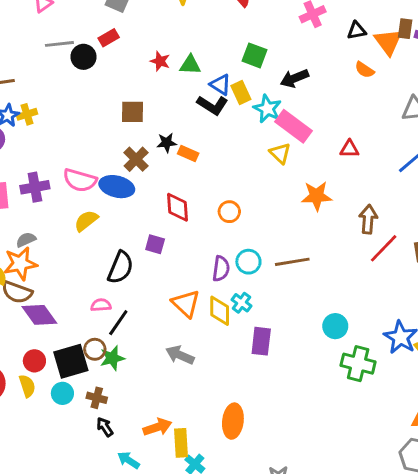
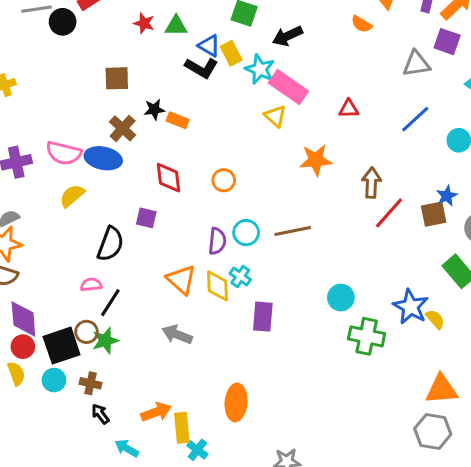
purple diamond: (39, 315) -> (23, 319), moved, turned 33

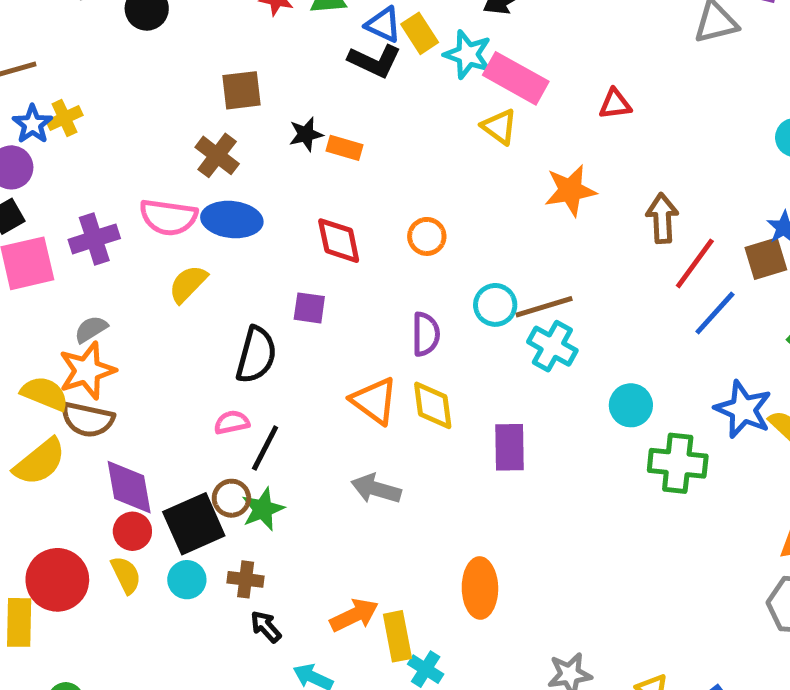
blue line: (415, 119) -> (715, 313), moved
brown cross: (123, 128) -> (217, 155), moved
cyan circle: (246, 233) -> (495, 305), moved
cyan cross: (240, 277) -> (552, 346), moved, size x1.4

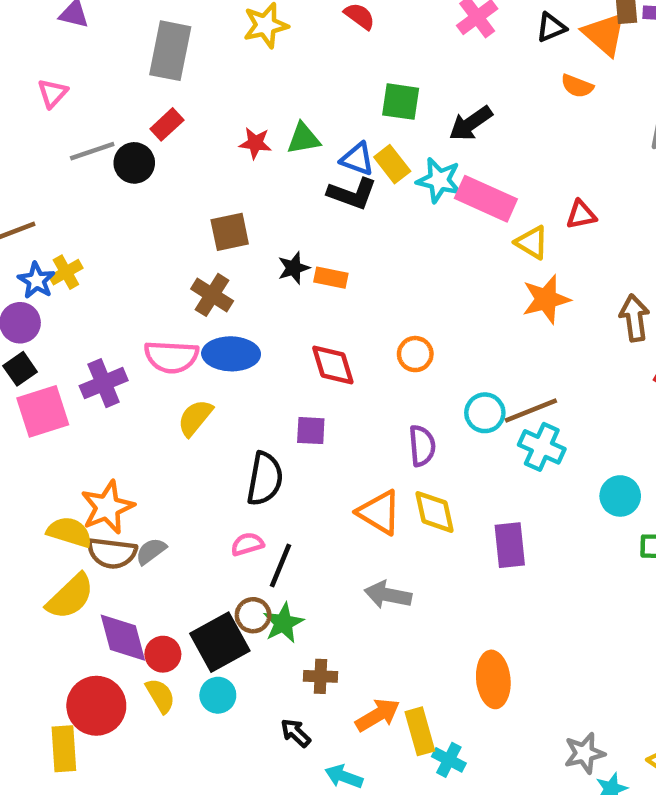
yellow triangle: (499, 127) -> (532, 242), moved
gray semicircle: (91, 329) -> (151, 551), moved
purple diamond: (129, 487) -> (123, 638), moved
brown cross: (246, 579) -> (321, 676), moved

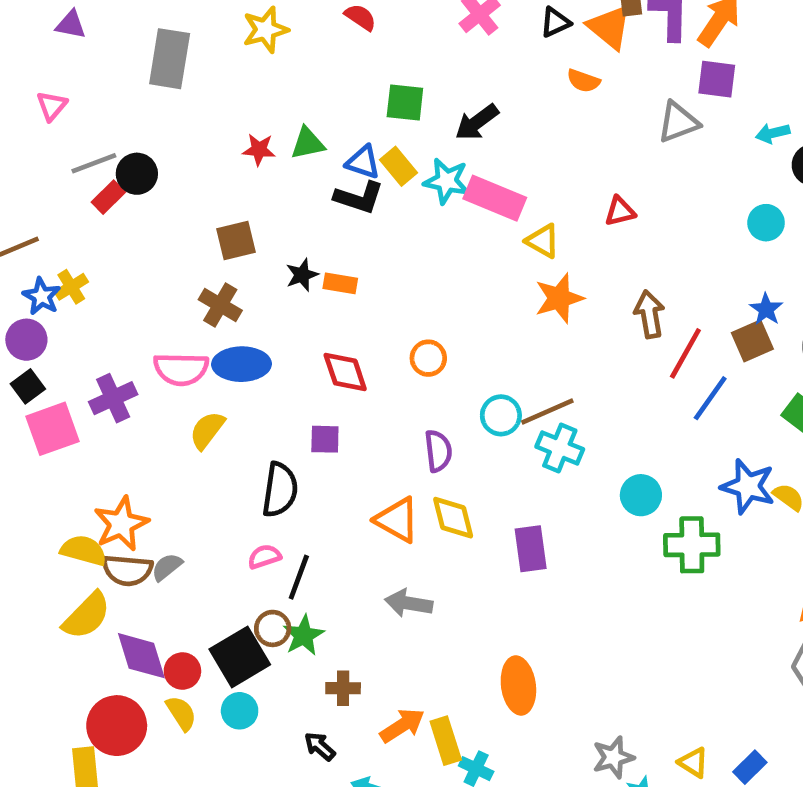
red rectangle: (167, 124) -> (108, 197), moved
red triangle: (581, 215) -> (620, 211), moved

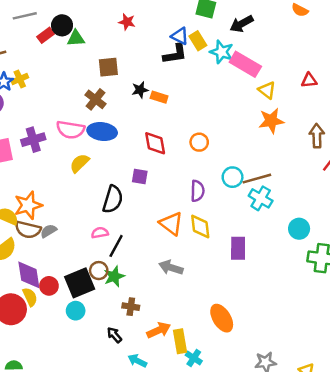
green triangle: (308, 143) -> (76, 38), moved
gray line: (94, 163) -> (25, 16), moved
black L-shape: (359, 198) -> (175, 54), turned -35
orange ellipse: (518, 686) -> (222, 318), turned -32
yellow semicircle: (181, 713) -> (30, 297), moved

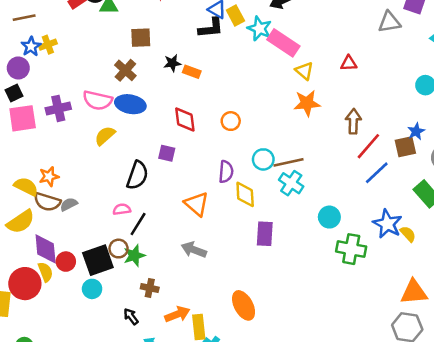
orange star: (28, 205) -> (49, 176), size x0.7
yellow diamond: (200, 226) -> (245, 194), moved

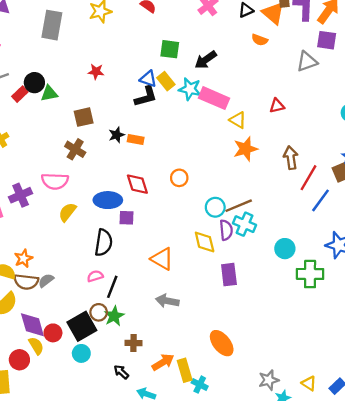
blue ellipse: (130, 104) -> (108, 200), moved
purple semicircle: (226, 172) -> (226, 230), moved
red circle: (25, 284) -> (19, 360), size x0.7

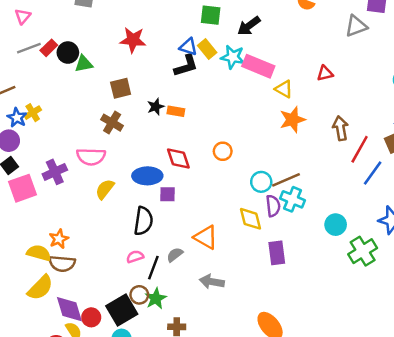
red star: (96, 72) -> (133, 40), size x1.5
red rectangle: (20, 94) -> (49, 48), moved
green cross: (310, 274) -> (363, 251), turned -32
gray semicircle: (46, 280) -> (175, 255), moved

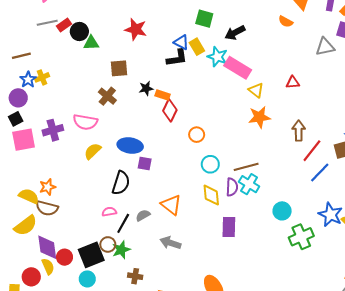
red diamond: (178, 158) -> (170, 110), moved, turned 35
cyan circle: (261, 182) -> (210, 164), moved

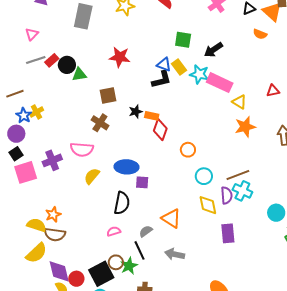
black line: (123, 223) -> (139, 250), moved, turned -48

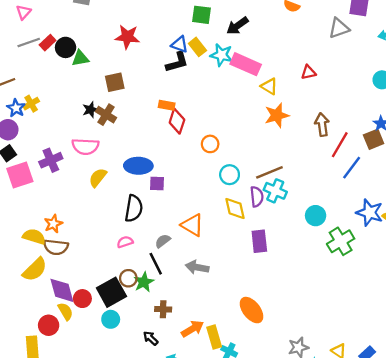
black star: (136, 112) -> (90, 110), moved

